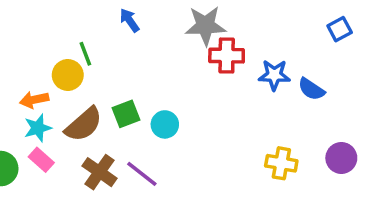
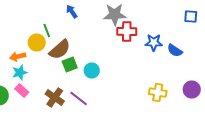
blue square: (340, 29) -> (191, 16), turned 32
brown semicircle: (84, 124) -> (60, 50), moved

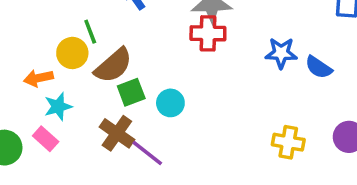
red cross: (127, 32) -> (208, 33), moved
cyan star: (20, 72) -> (58, 107), moved
brown cross: (55, 98) -> (117, 133), moved

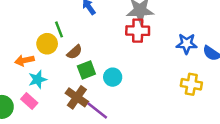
brown semicircle: (113, 65) -> (75, 52), size x0.6
yellow cross: (288, 142) -> (191, 84), moved

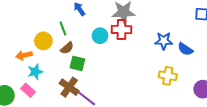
green line: (59, 29) -> (63, 29), moved
green square: (86, 70) -> (77, 63), turned 35
cyan circle: (113, 77) -> (100, 36), moved

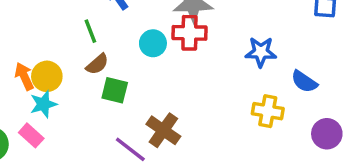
yellow circle: (43, 41) -> (47, 76), moved
blue semicircle: (185, 49) -> (304, 82), moved
orange arrow: (24, 55) -> (24, 76), turned 77
brown cross: (69, 87) -> (163, 130), moved

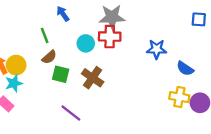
yellow cross: (268, 111) -> (179, 97), moved
brown cross: (163, 130) -> (93, 78), moved

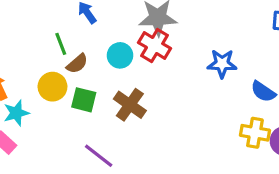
red cross: (110, 37) -> (155, 46), turned 30
brown semicircle: (49, 57) -> (77, 64), moved
yellow circle: (16, 65) -> (52, 87), moved

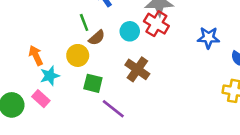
green square: (84, 100) -> (93, 83), moved

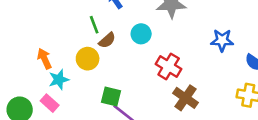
red cross: (156, 24) -> (169, 66), moved
brown cross: (137, 69) -> (186, 98), moved
green square: (93, 83) -> (111, 97), moved

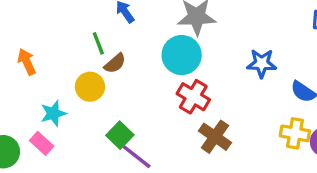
cyan circle: (141, 34) -> (182, 55), moved, size x1.5
orange arrow: (44, 59) -> (27, 62), moved
green square: (111, 97) -> (120, 135), turned 30

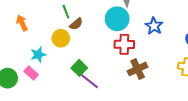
blue star: (262, 63) -> (154, 26), moved, turned 30
red cross: (193, 97) -> (124, 44), turned -30
brown cross: (215, 137) -> (138, 69), turned 30

